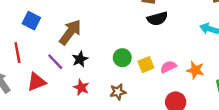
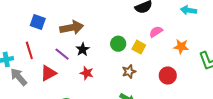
brown arrow: (70, 32) -> (72, 28), turned 50
yellow square: (146, 65) -> (139, 47), turned -32
pink semicircle: (168, 67) -> (156, 32), moved
brown star: (118, 92) -> (129, 72), moved

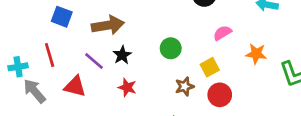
yellow square: (139, 47) -> (210, 67), moved, turned 32
red triangle: (48, 73) -> (75, 86), turned 42
red circle: (168, 76) -> (220, 95), moved

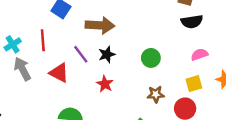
cyan cross: (18, 67) -> (13, 44), turned -35
yellow square: (210, 67) -> (194, 84), moved

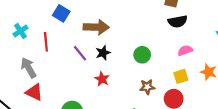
cyan cross: (13, 44) -> (21, 31), moved
red triangle: (59, 73) -> (34, 92), moved

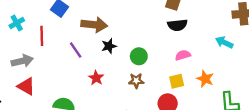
black star: (103, 53) -> (109, 46), moved
gray arrow: (29, 68) -> (22, 61), turned 102
brown star: (147, 87) -> (136, 81), moved

